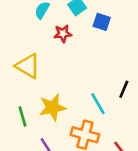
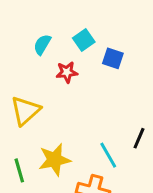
yellow triangle: (28, 66) -> (25, 111), turned 48

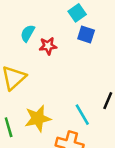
cyan square: (84, 40) -> (77, 13), moved
cyan semicircle: (42, 45) -> (28, 33), moved

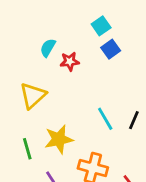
blue square: (86, 35) -> (111, 49), turned 36
cyan line: (82, 115) -> (105, 119), moved

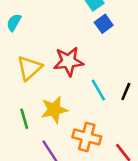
cyan semicircle: (48, 48) -> (14, 22), moved
red star: (70, 61) -> (69, 61), moved, size x1.6

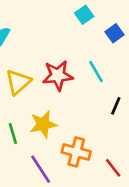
blue square: (104, 24) -> (114, 33), moved
cyan line: (98, 90) -> (96, 71), moved

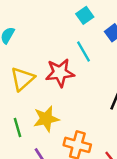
cyan line: (96, 71) -> (83, 52), moved

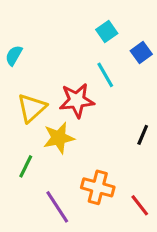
yellow star: (46, 119) -> (59, 138), moved
green line: (17, 127) -> (26, 166), turned 42

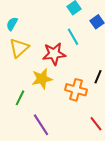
yellow triangle: (32, 108) -> (19, 48), moved
orange cross: (98, 187) -> (76, 90), moved

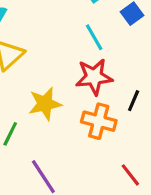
red star: (54, 54) -> (94, 77), moved

